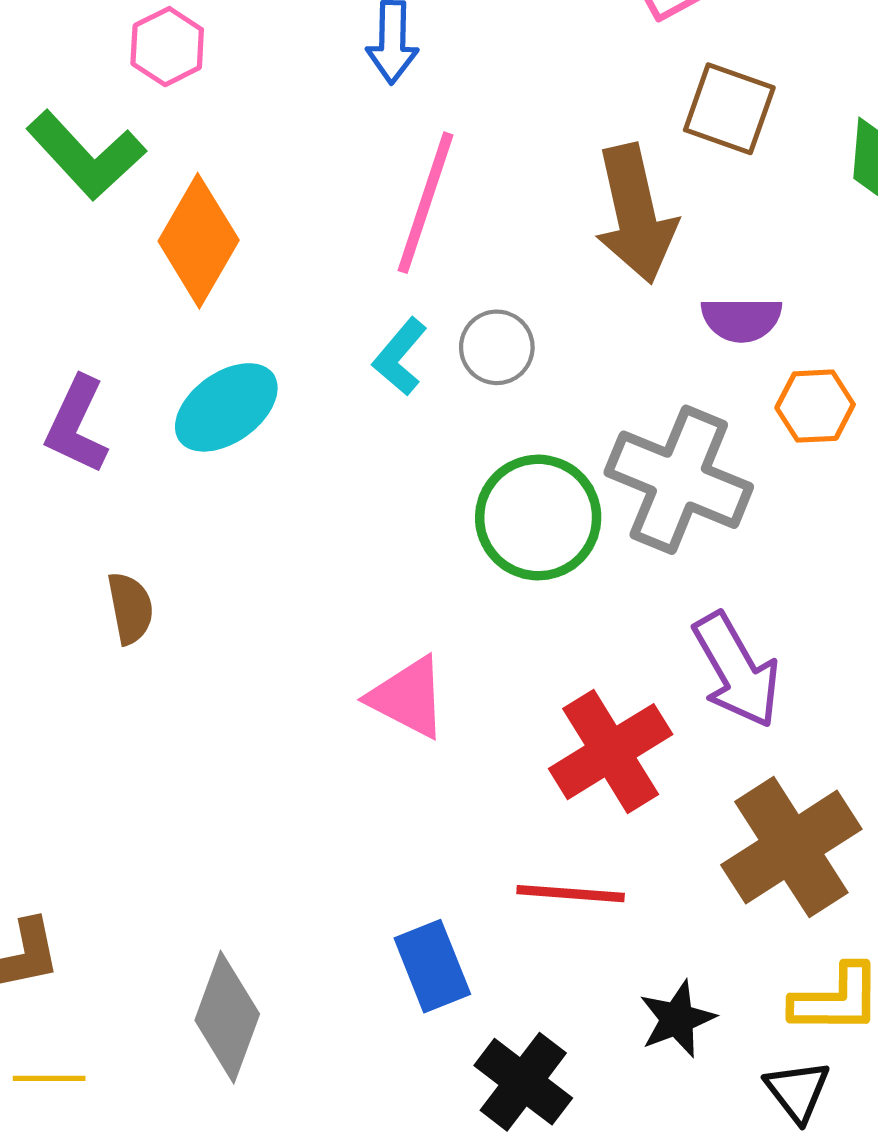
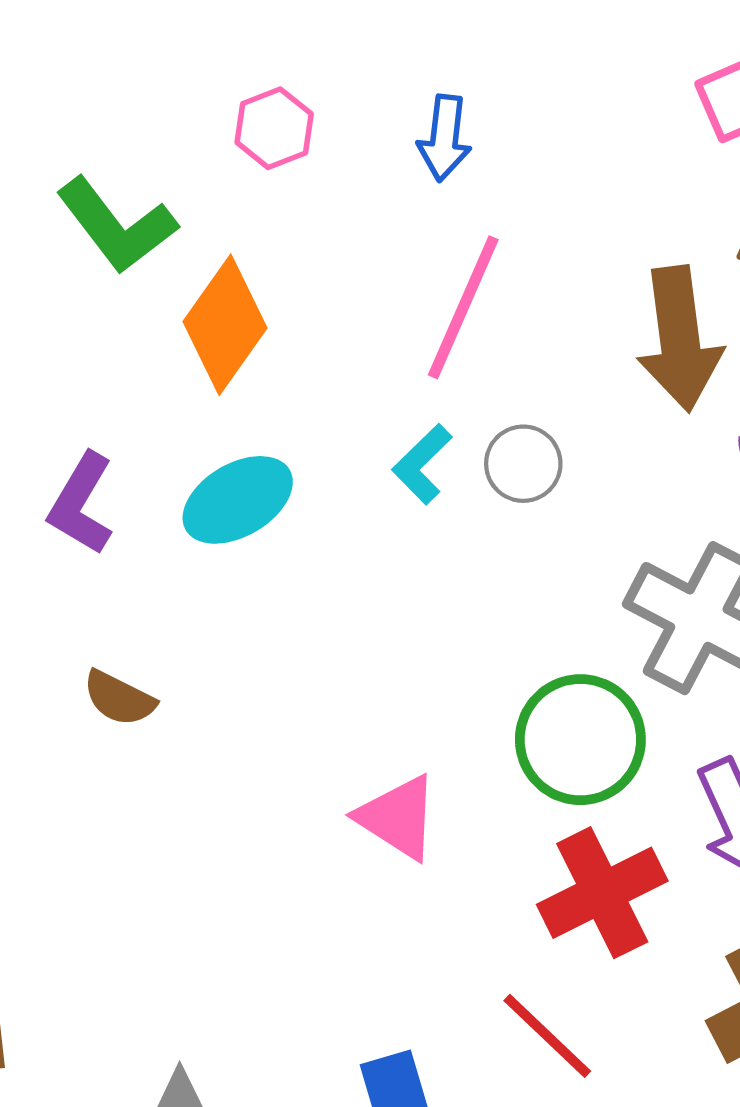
pink hexagon: (167, 47) -> (274, 128), moved
green circle: (538, 518) -> (580, 740), moved
brown semicircle: (130, 608) -> (119, 698), turned 122
red line: (571, 894) -> (547, 1036), turned 34

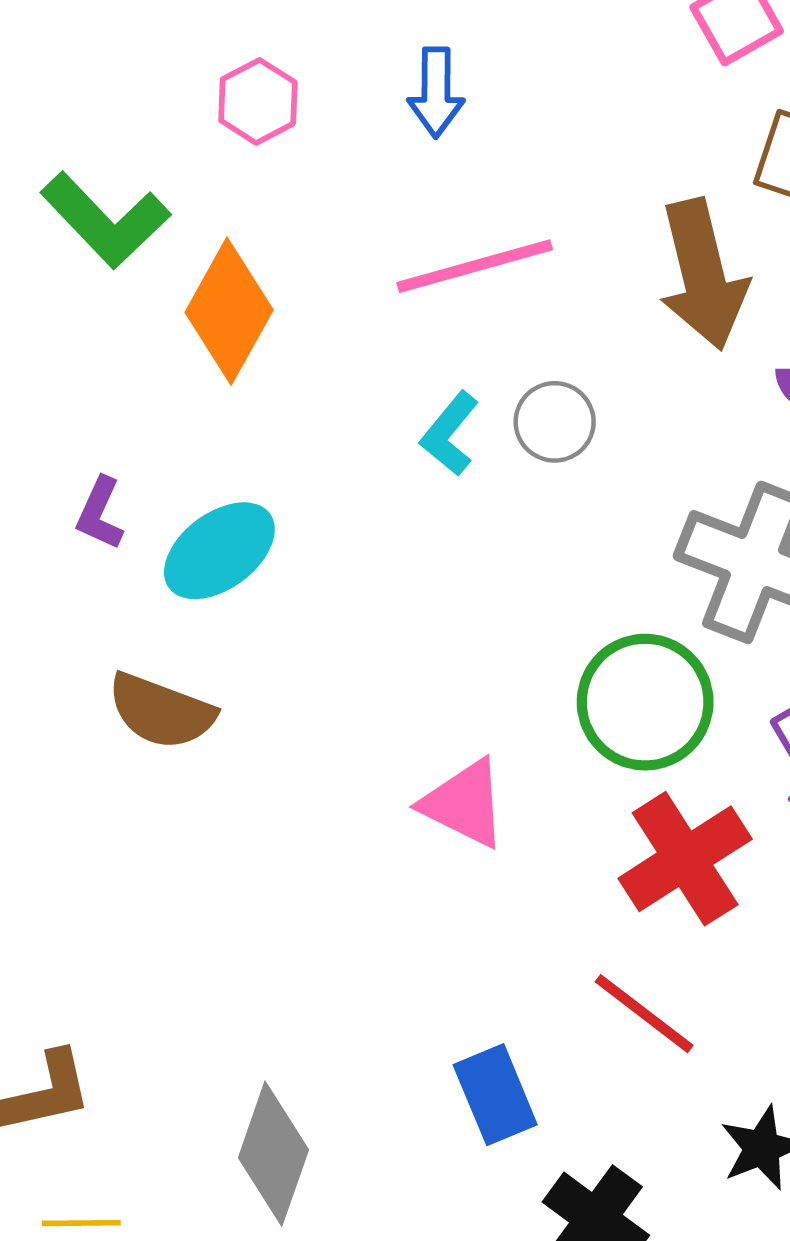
pink line: (463, 307) -> (475, 266), turned 57
cyan ellipse: (238, 500) -> (219, 551), moved
purple L-shape: (81, 504) -> (100, 513), size x0.7
brown semicircle: (119, 698) -> (161, 711), size x1.4

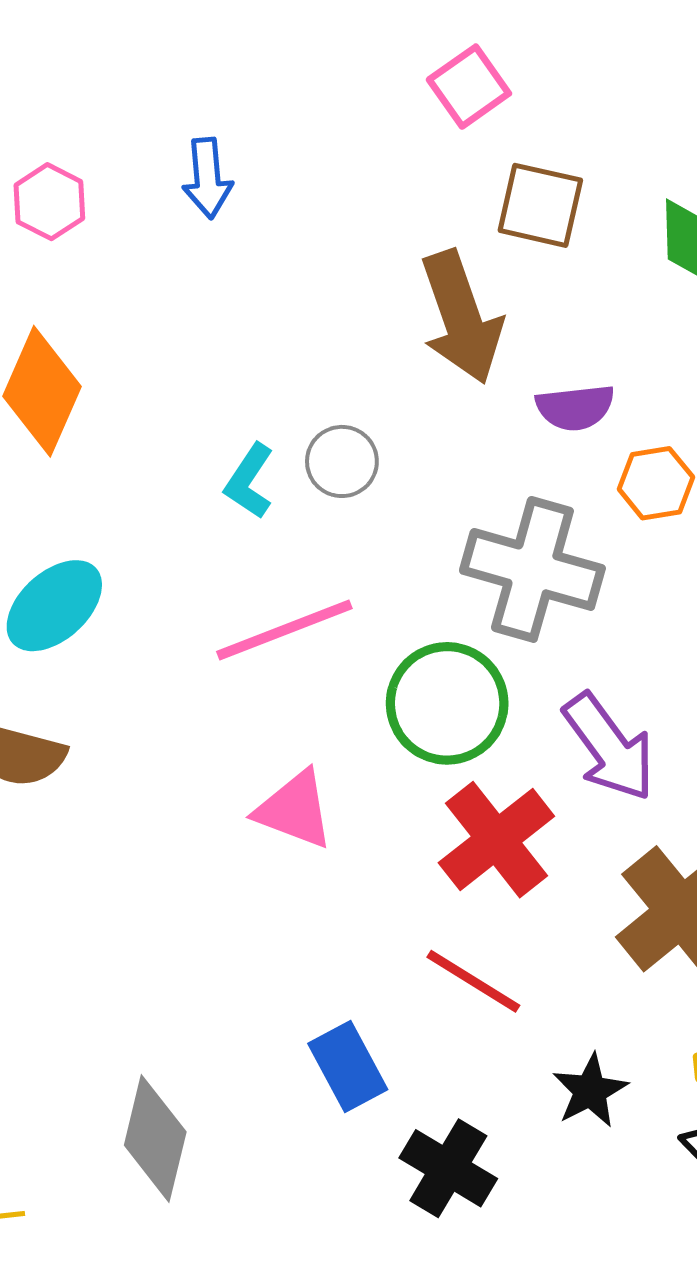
pink line: (475, 266) -> (284, 630), moved

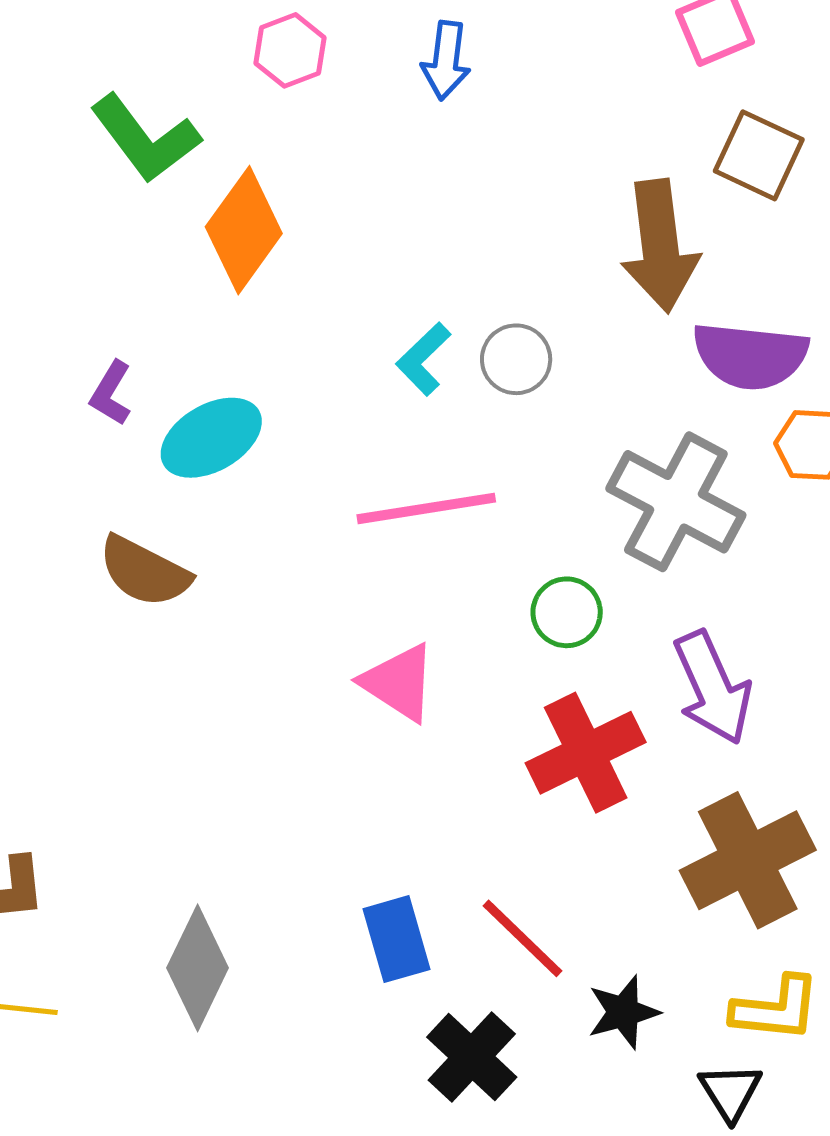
purple semicircle: (575, 407) -> (750, 356), size x1.5
green circle: (447, 703) -> (567, 612), size x0.6
red line: (473, 981) -> (523, 938), moved

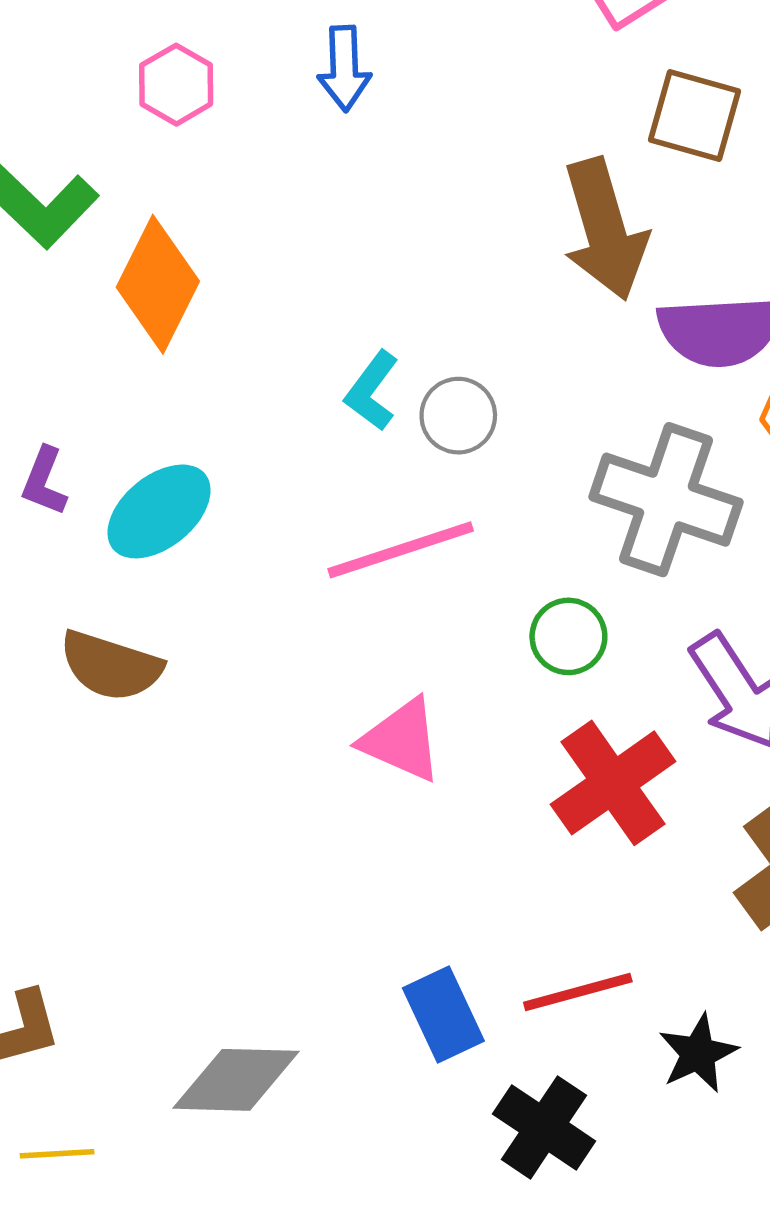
gray circle: (516, 359) -> (458, 416), moved
red line: (523, 938) -> (578, 992), turned -50
gray diamond: (198, 968) -> (236, 1080), turned 75

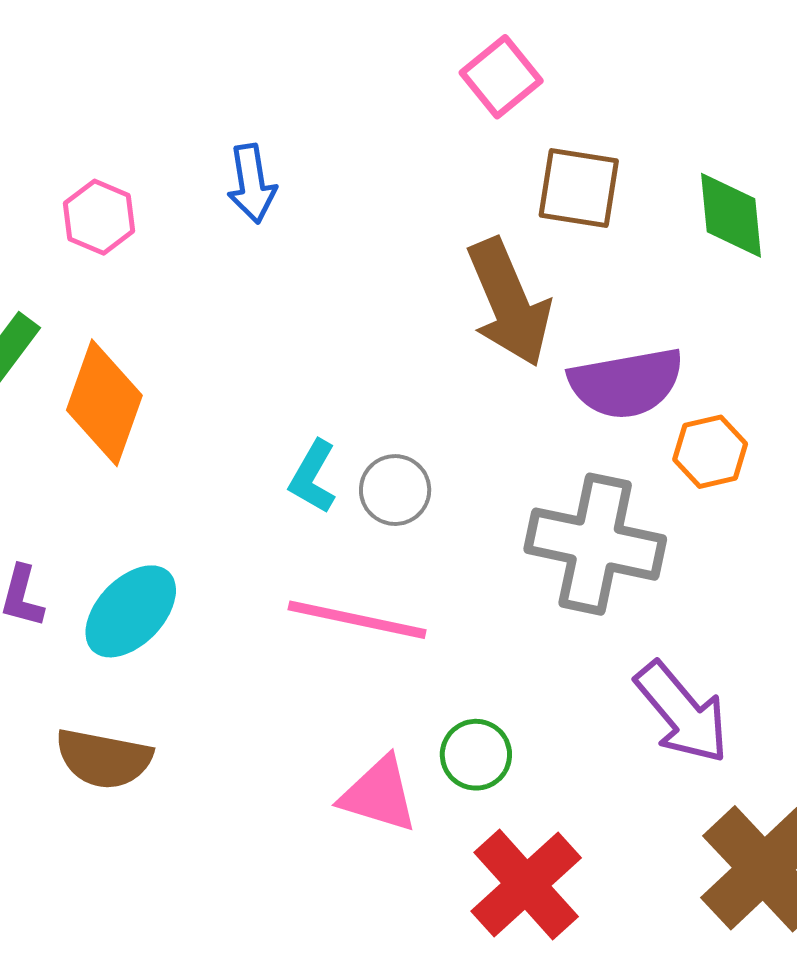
pink line: (401, 550) -> (357, 620), turned 37
green circle: (568, 636) -> (476, 755), moved
red cross: (613, 783) -> (526, 884), moved

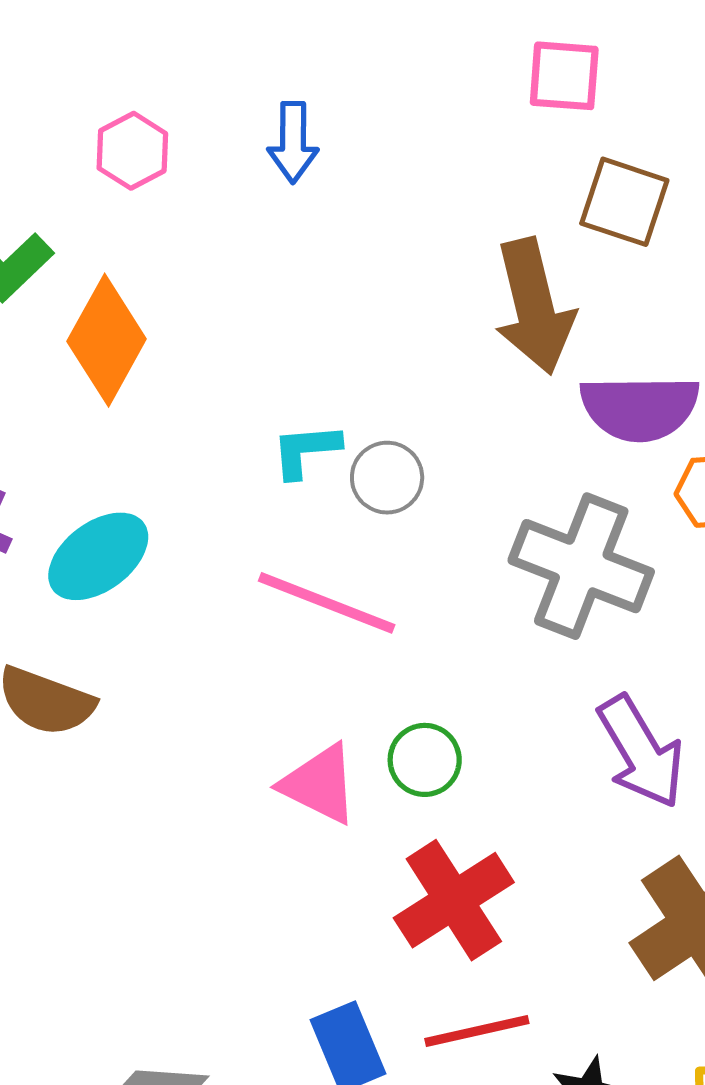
pink square: (501, 77) -> (564, 76), turned 34
cyan L-shape: (313, 477) -> (306, 450), turned 46

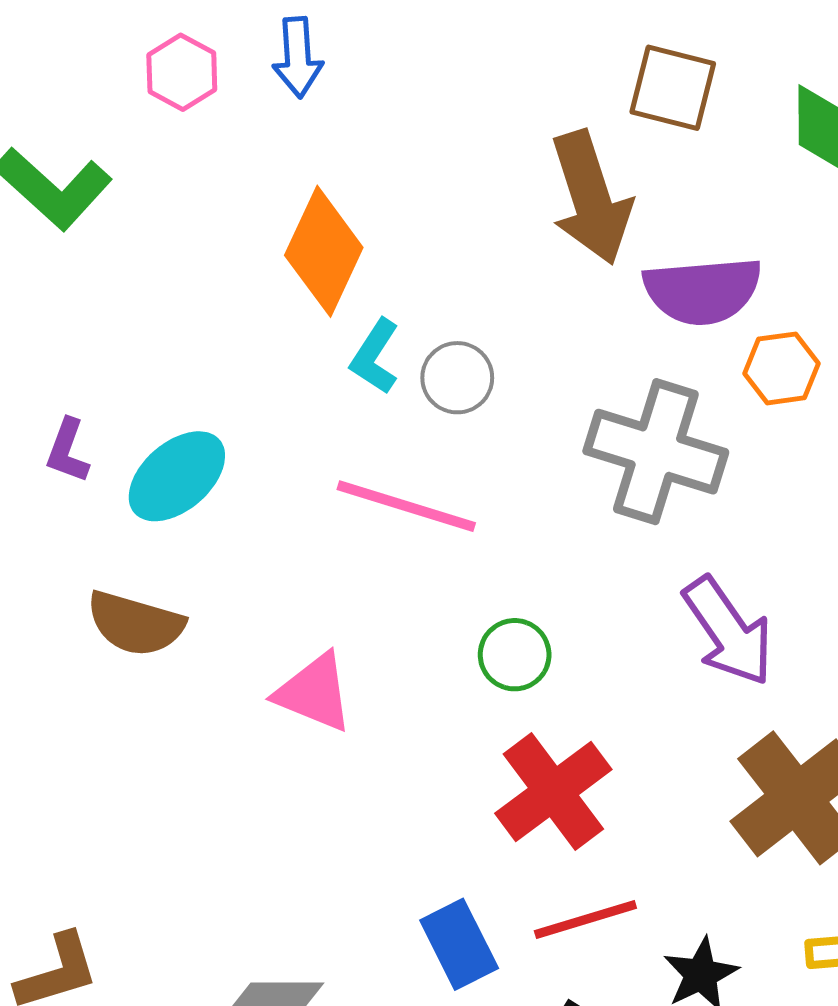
blue arrow: (293, 142) -> (298, 57), moved
orange diamond: (107, 340) -> (324, 251), moved
cyan L-shape: (306, 450) -> (375, 357), turned -48
pink triangle: (319, 784) -> (314, 693), moved

